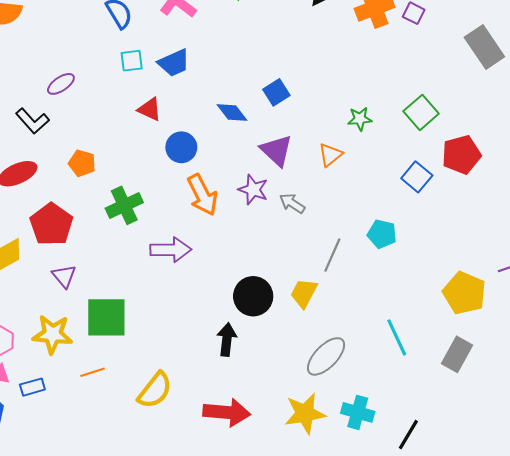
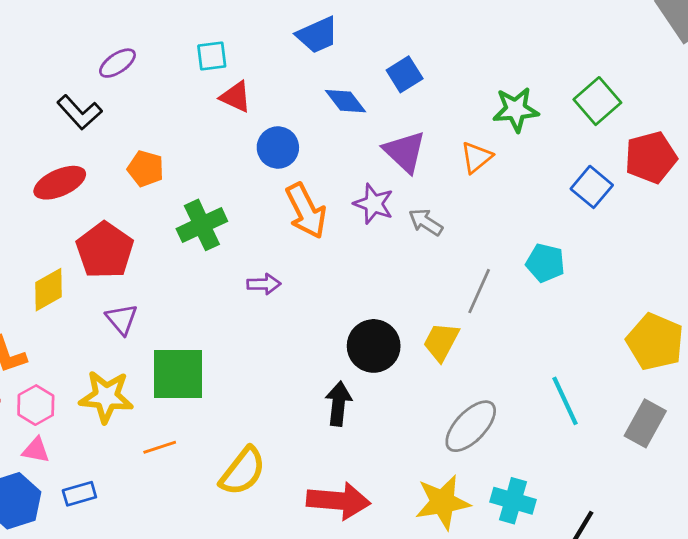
cyan square: (132, 61) -> (212, 56), moved
blue trapezoid: (174, 63) -> (317, 35), moved
green star: (360, 119) -> (516, 110), size x1.4
purple arrow: (171, 250) -> (264, 284), size x0.6
blue rectangle: (32, 387) -> (79, 494), moved

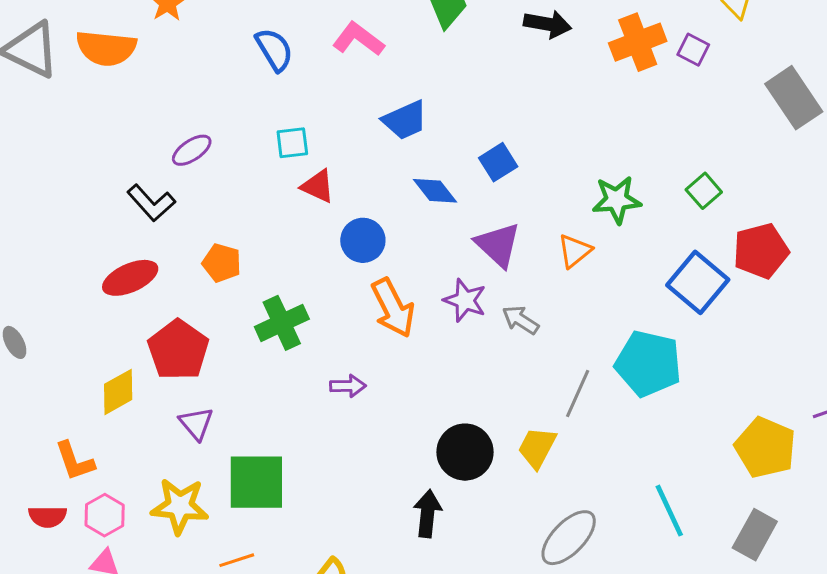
green square: (597, 101) -> (704, 191), size x0.7
blue square: (592, 187) -> (698, 282), size x1.4
cyan pentagon: (545, 263) -> (648, 363), size x1.6

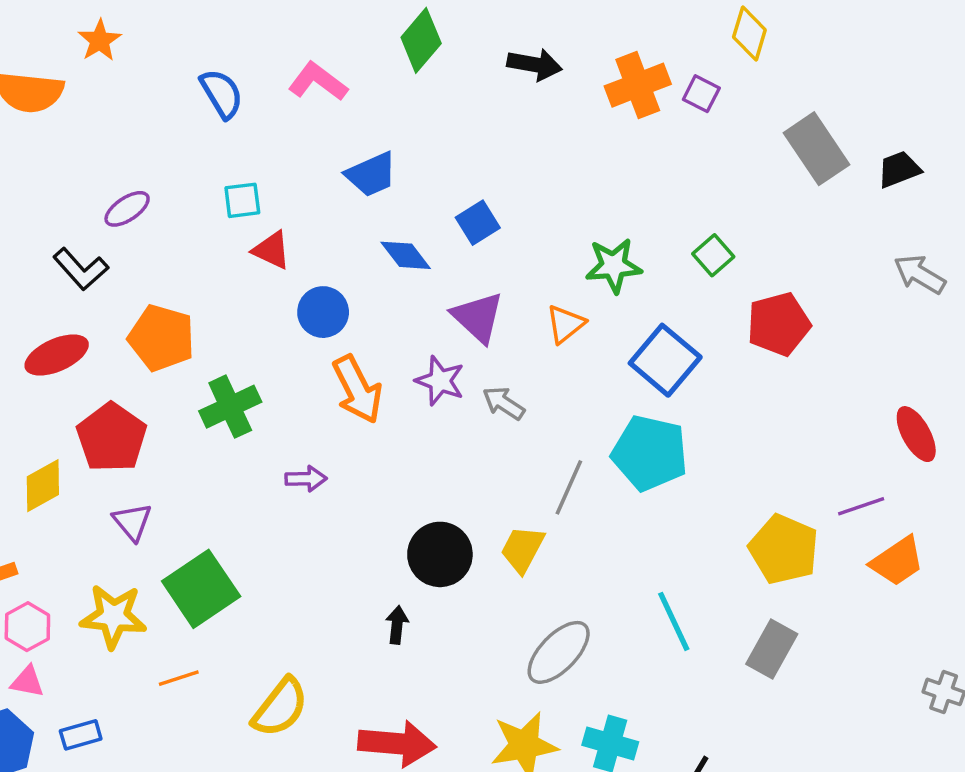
orange pentagon: (222, 263) -> (161, 338), size x1.5
blue square: (698, 282) -> (665, 360), moved
green square: (256, 482) -> (201, 589), turned -34
black arrow: (427, 514) -> (397, 625), size x0.7

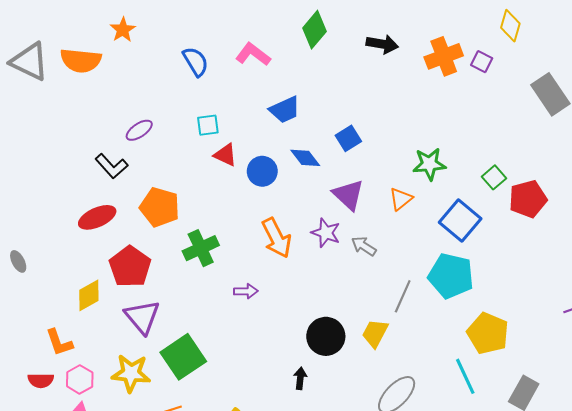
green square: (713, 255) -> (494, 177), moved
blue circle: (323, 312) -> (262, 171), moved
purple triangle: (132, 522) -> (142, 317), size x1.5
yellow pentagon: (784, 549) -> (488, 333), moved

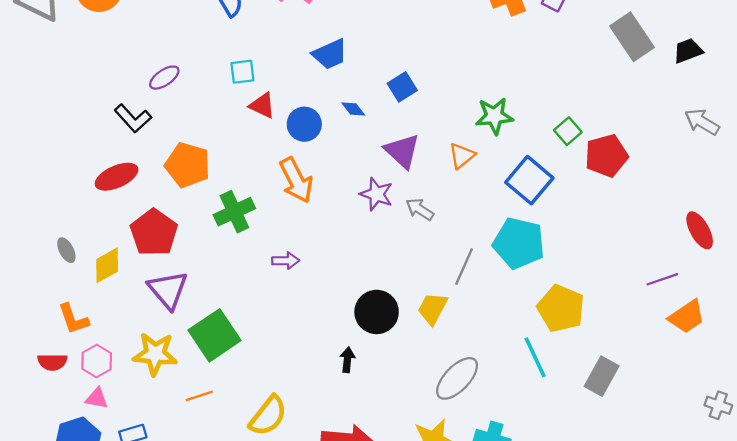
blue diamond: (305, 158) -> (353, 109), size x0.7
orange arrow: (277, 238) -> (296, 180), moved
gray ellipse: (18, 261) -> (66, 250), moved

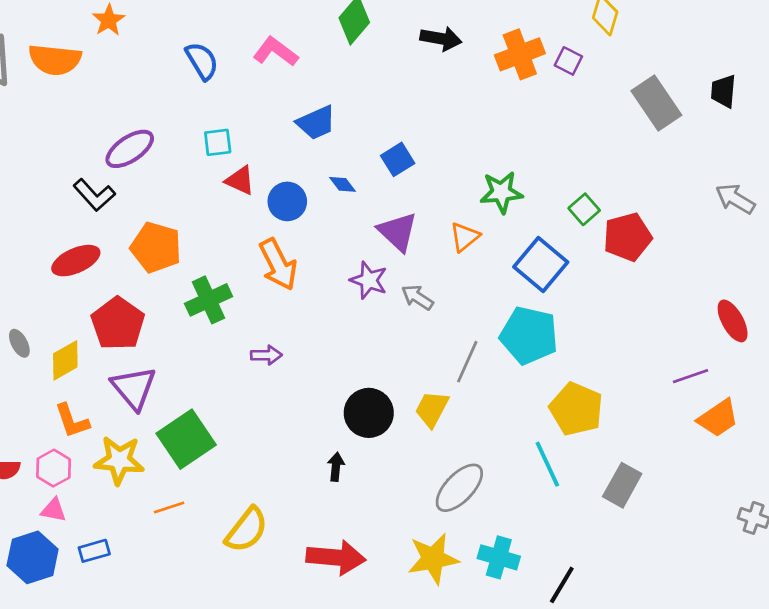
black trapezoid: (688, 51) -> (723, 91), moved, turned -64
purple ellipse: (164, 78) -> (130, 149), size x1.4
orange L-shape: (73, 319) -> (72, 421), moved

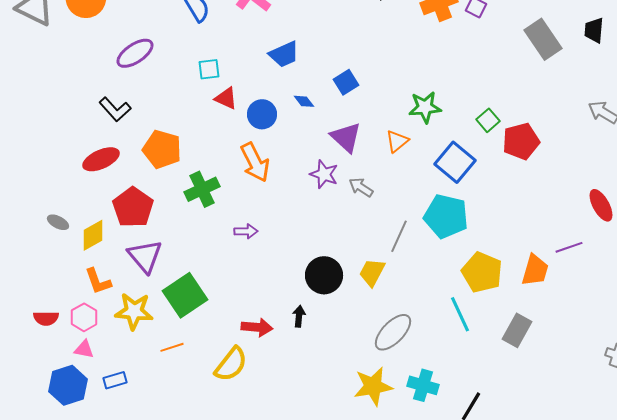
purple ellipse: (130, 149) -> (135, 53), moved
gray ellipse: (19, 343) -> (58, 222), turned -35
orange trapezoid: (718, 418) -> (535, 270), moved, turned -40
red arrow: (336, 557) -> (257, 327), moved, size x0.7

